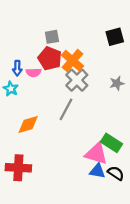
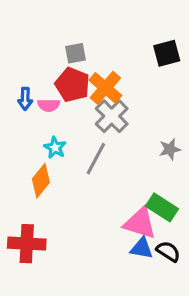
gray star: (117, 83) -> (170, 149), moved
cyan star: (11, 89) -> (55, 148), moved
orange diamond: (28, 124) -> (41, 181), turned -35

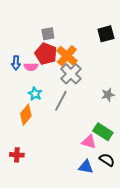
pink triangle: (140, 223) -> (89, 142), size x0.7
red cross: (27, 244) -> (17, 155), size x0.6
blue triangle: (142, 248) -> (86, 167), moved

